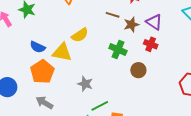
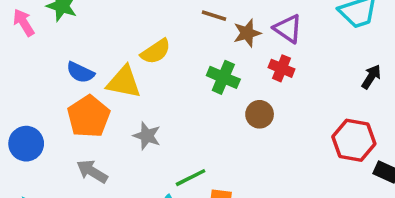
gray star: (85, 84) -> (147, 136), moved

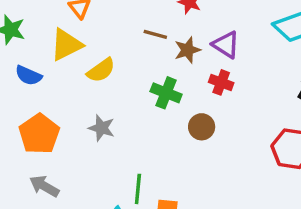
blue semicircle: (80, 72) -> (28, 76), moved
yellow triangle: (124, 82) -> (66, 45), moved, turned -36
gray star: (147, 136) -> (101, 128), moved
green line: (191, 178) -> (138, 189), turned -56

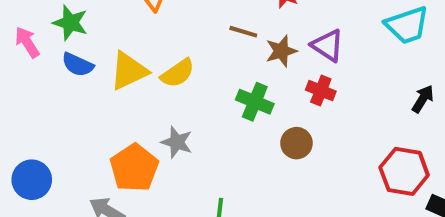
yellow triangle: (66, 45) -> (129, 71), moved
blue semicircle: (28, 76) -> (78, 65), moved
orange pentagon: (39, 134) -> (134, 168), moved

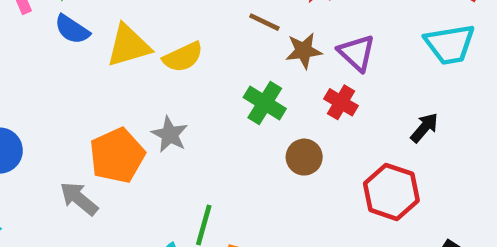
black arrow: (423, 99) -> (424, 128), moved
red hexagon: (404, 171) -> (391, 192), moved

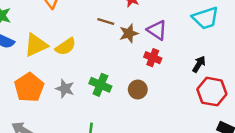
green cross: (265, 103) -> (100, 85), moved
orange pentagon: (117, 156) -> (29, 87), moved
red hexagon: (391, 192) -> (212, 92), moved

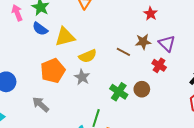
brown line: (106, 21) -> (123, 52), moved
yellow semicircle: (66, 47) -> (88, 56), moved
green cross: (100, 85) -> (119, 92), moved

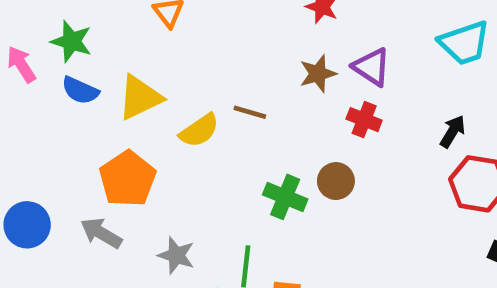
brown line: (123, 52) -> (250, 112), moved
gray star: (82, 77) -> (176, 255), moved
gray arrow: (41, 104) -> (101, 233), moved

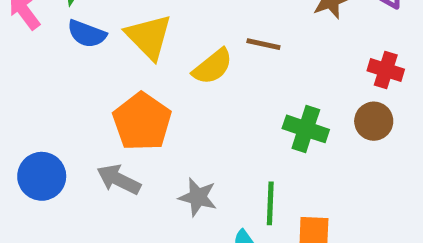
yellow triangle: (140, 97) -> (149, 37), turned -45
red cross: (364, 120) -> (386, 70), moved
brown circle: (336, 181) -> (374, 121), moved

